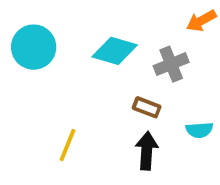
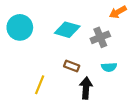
brown rectangle: (147, 107) -> (72, 66), moved
cyan semicircle: (199, 130) -> (109, 67), moved

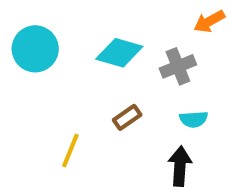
brown rectangle: (72, 66) -> (127, 117), turned -56
black arrow: (86, 88) -> (180, 166), moved

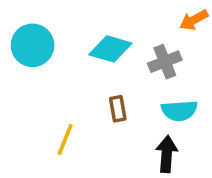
brown rectangle: (127, 117) -> (118, 109), turned -65
cyan semicircle: (194, 119) -> (179, 111), size x1.4

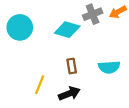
gray cross: (165, 62) -> (93, 14), moved
black arrow: (167, 154) -> (69, 94), moved, turned 65

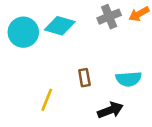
cyan diamond: (67, 30) -> (60, 26), moved
black arrow: (69, 94) -> (110, 110), moved

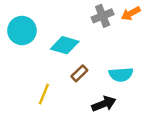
cyan diamond: (60, 26) -> (65, 45), moved
brown rectangle: (84, 78) -> (79, 73), turned 56

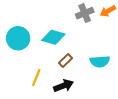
cyan circle: (22, 31) -> (18, 38), moved
black arrow: (104, 104) -> (63, 86), moved

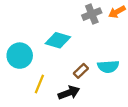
cyan circle: (18, 38) -> (20, 56), moved
brown rectangle: (66, 60) -> (81, 71), moved

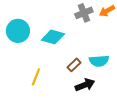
cyan circle: (20, 56) -> (18, 31), moved
black arrow: (69, 93) -> (85, 85), moved

